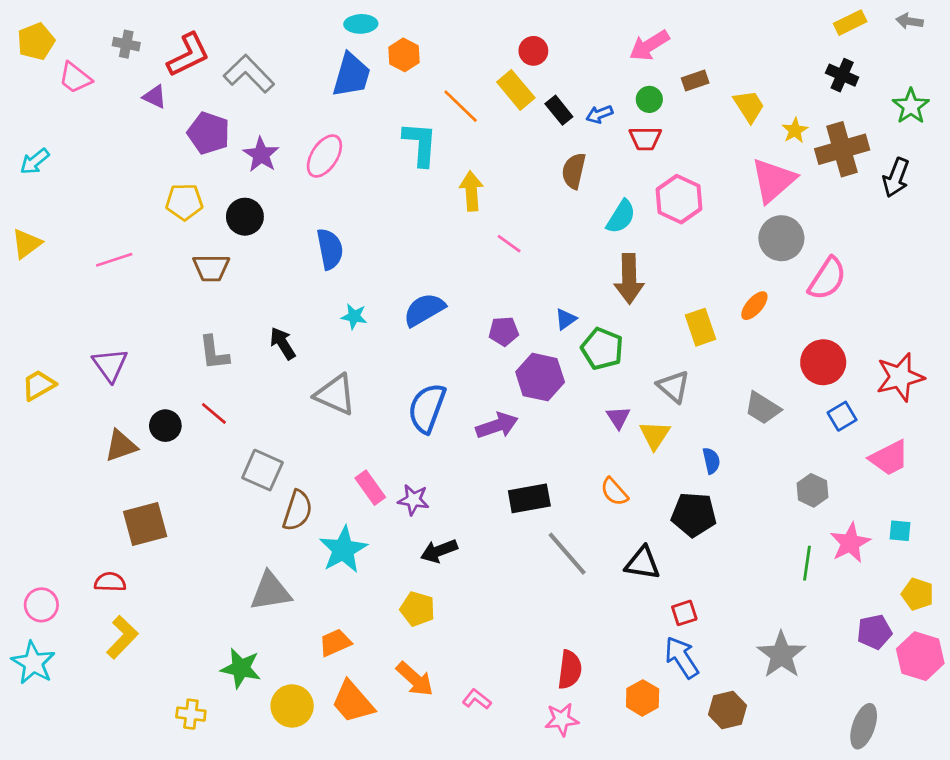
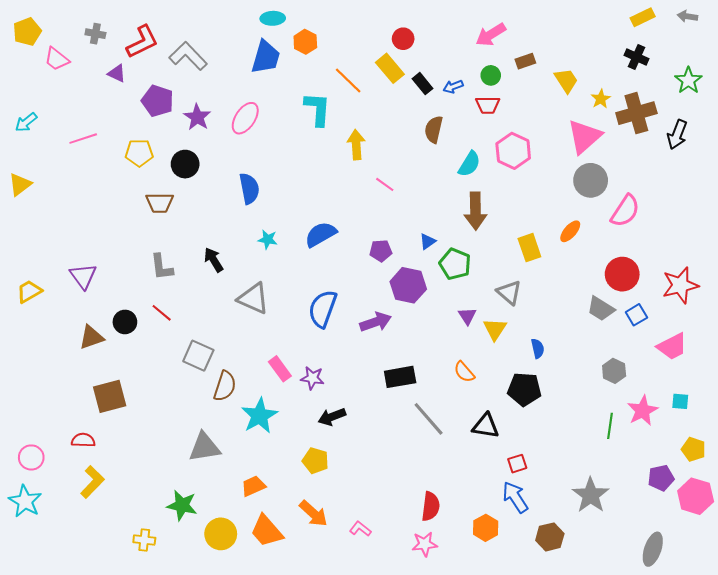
pink line: (114, 260) -> (83, 139), moved
gray trapezoid: (763, 408) -> (601, 309), moved

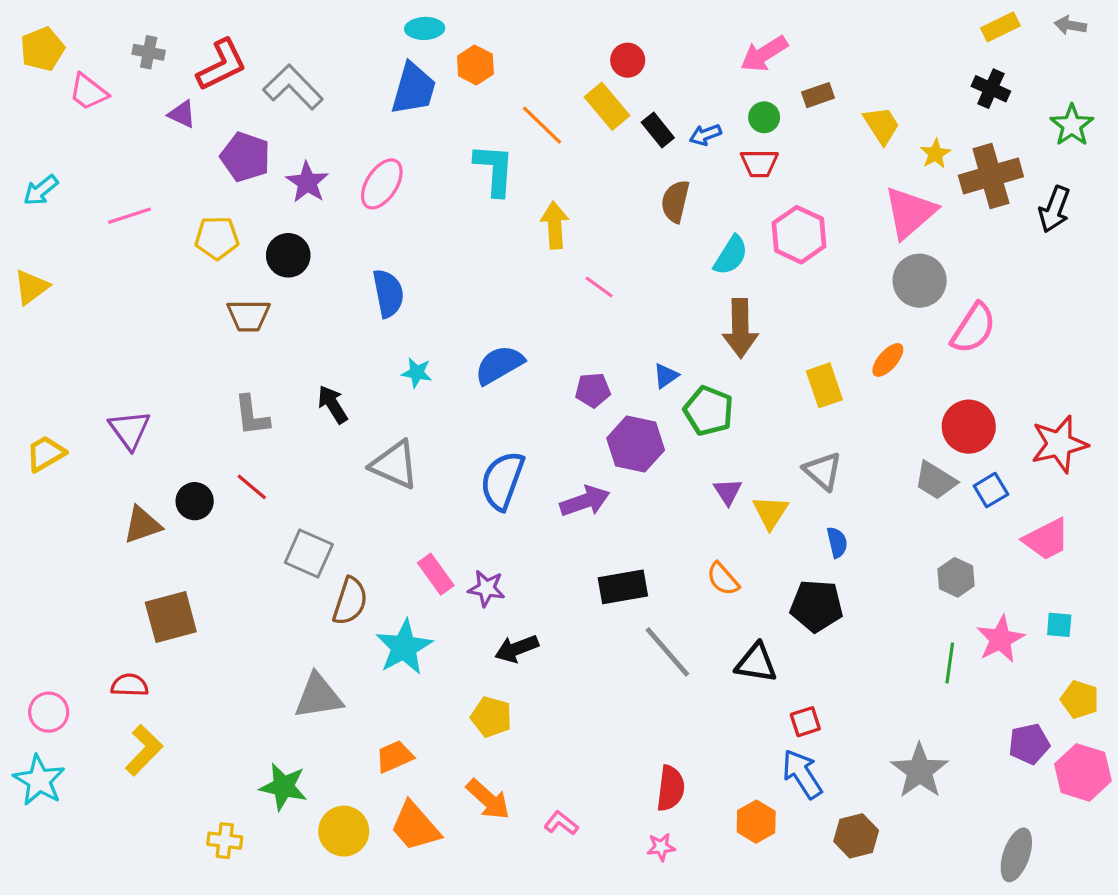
gray triangle: (509, 292) -> (823, 471), moved
pink star: (425, 544) -> (661, 847), size x0.7

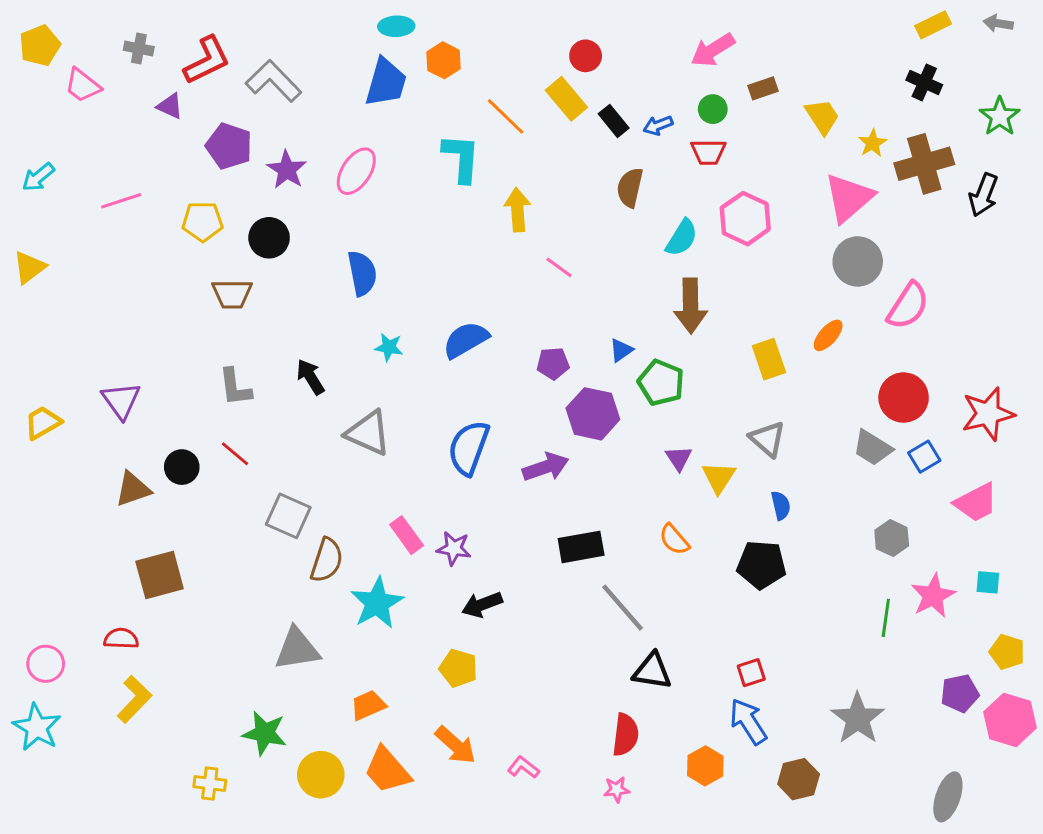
black triangle: (756, 663) -> (652, 671), moved

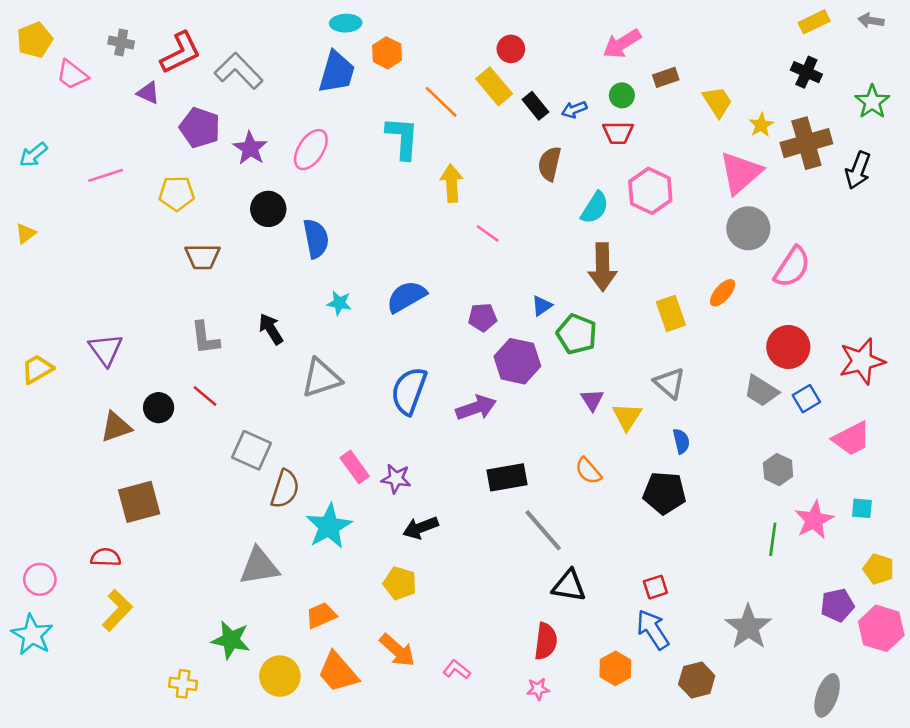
black circle: (269, 238) -> (268, 209), moved
yellow triangle: (29, 267) -> (26, 233), size x0.7
gray triangle: (368, 433) -> (321, 378), turned -42

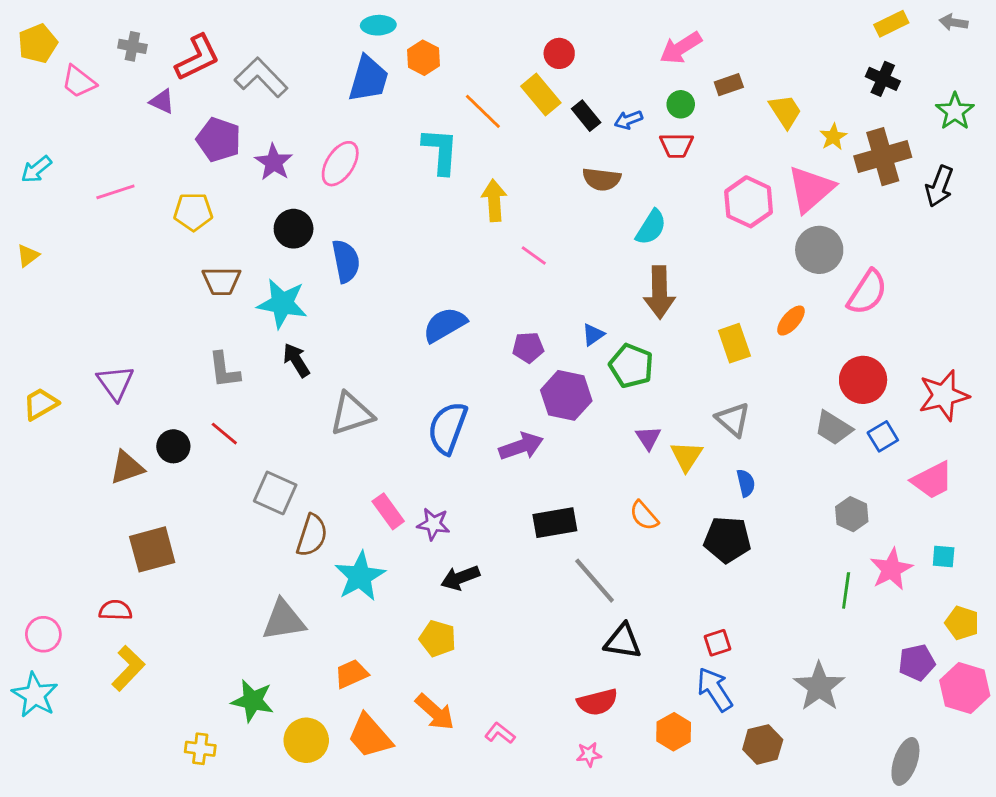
brown semicircle: (550, 164) -> (602, 179), turned -96
pink hexagon: (650, 191) -> (749, 202), moved
cyan star: (339, 303) -> (282, 304), moved, size x1.8
red semicircle: (546, 641) -> (597, 702), turned 69

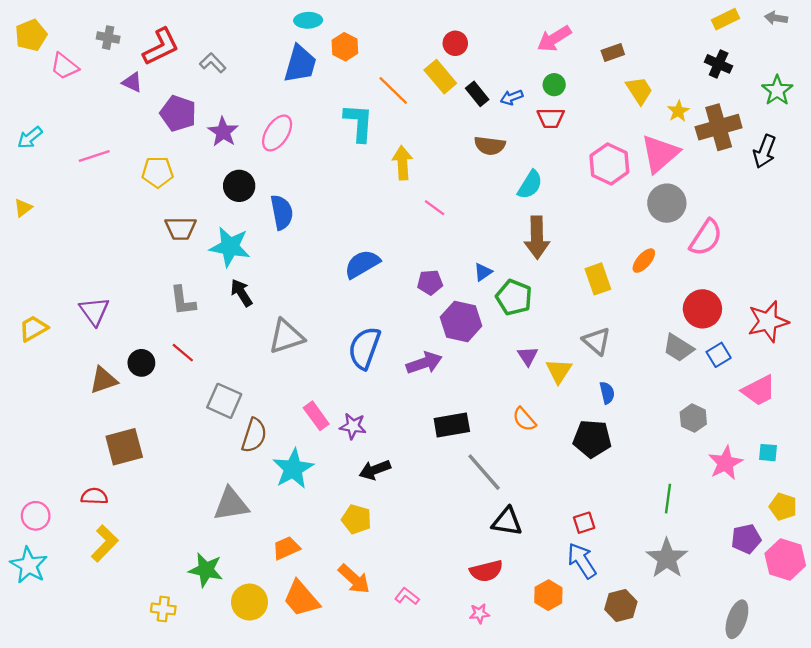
gray L-shape: (261, 77) -> (213, 63), size x0.6
brown rectangle: (729, 85) -> (613, 52), moved
green line: (846, 590) -> (668, 499), moved

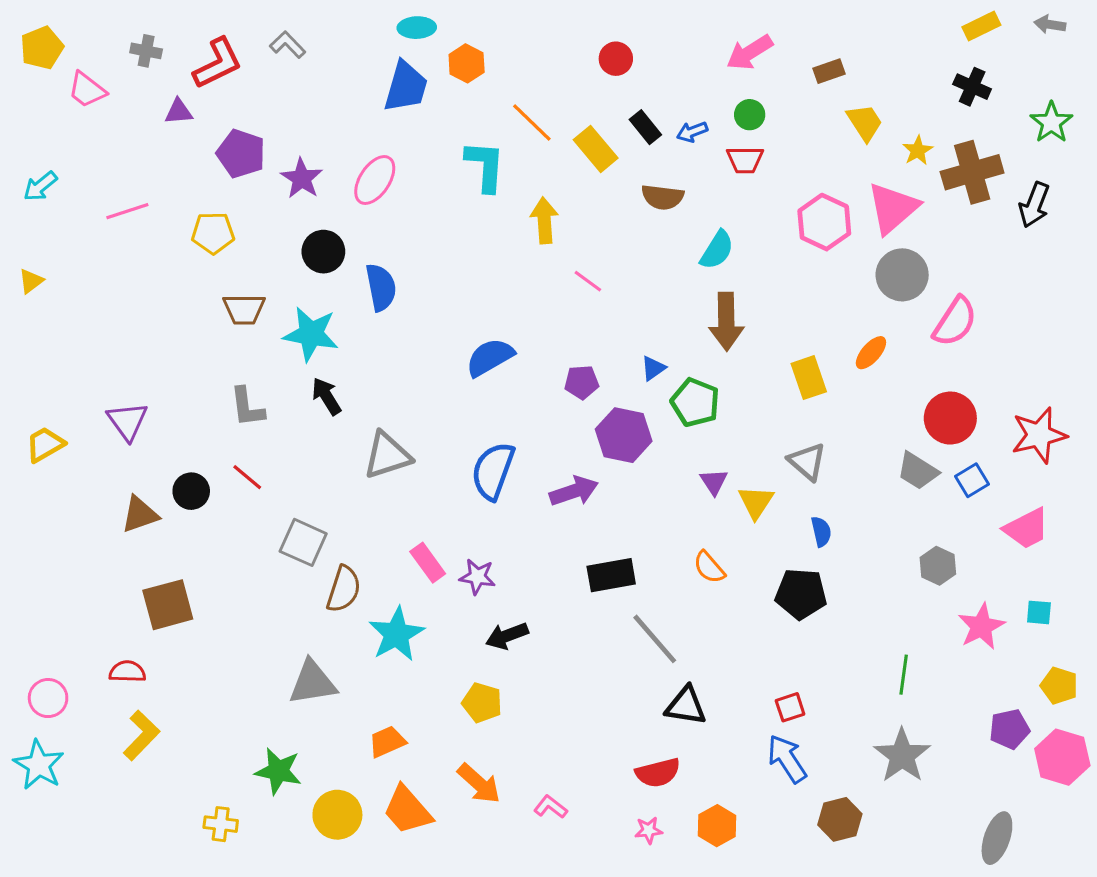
gray L-shape: (213, 63) -> (288, 45), moved
yellow rectangle: (440, 77) -> (596, 149), moved
purple triangle: (132, 82) -> (179, 112), turned -30
orange hexagon: (548, 595) -> (717, 826), moved

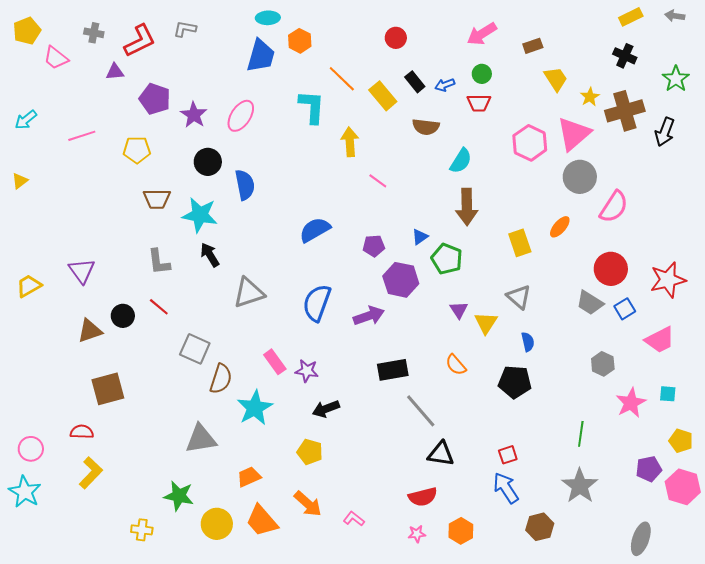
gray L-shape: (288, 45) -> (185, 29), turned -35

